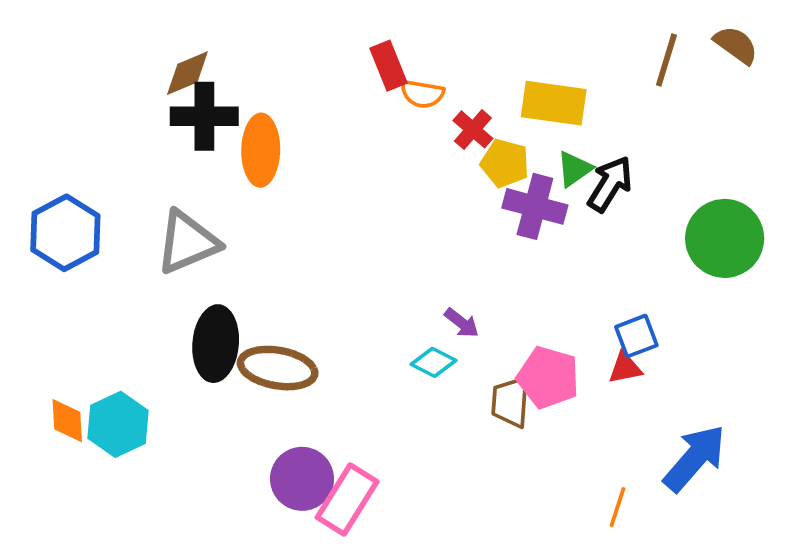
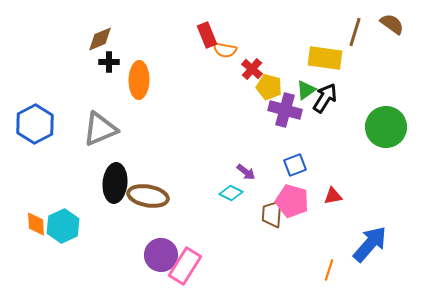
yellow rectangle: (554, 103) -> (325, 58), moved
black cross: (204, 116) -> (109, 62), size x0.6
blue square: (636, 336) -> (295, 165), moved

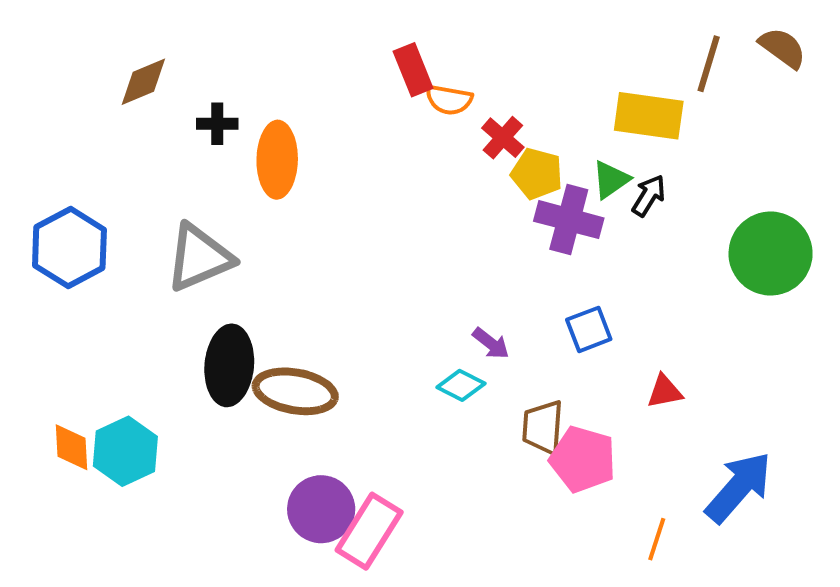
brown diamond: (100, 39) -> (143, 82), moved
black arrow: (325, 98) -> (649, 196), size x0.7
pink pentagon: (292, 201) -> (583, 459), moved

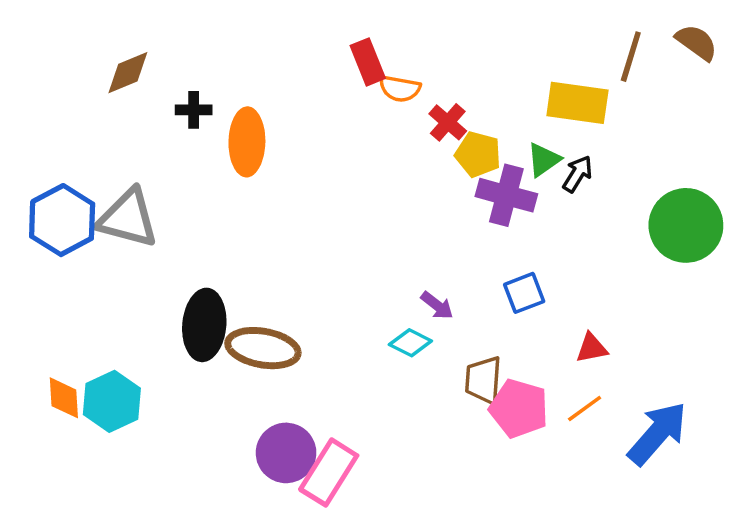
gray triangle: (199, 258) -> (128, 218), moved, turned 38
orange line: (657, 539) -> (585, 408), moved, turned 36

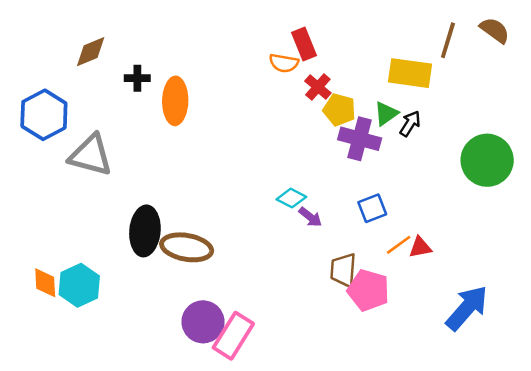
red rectangle: (368, 62) -> (304, 44), moved
blue hexagon: (62, 220) -> (44, 115), moved
cyan diamond: (410, 343) -> (291, 198), moved
orange line: (585, 408) -> (399, 245), moved

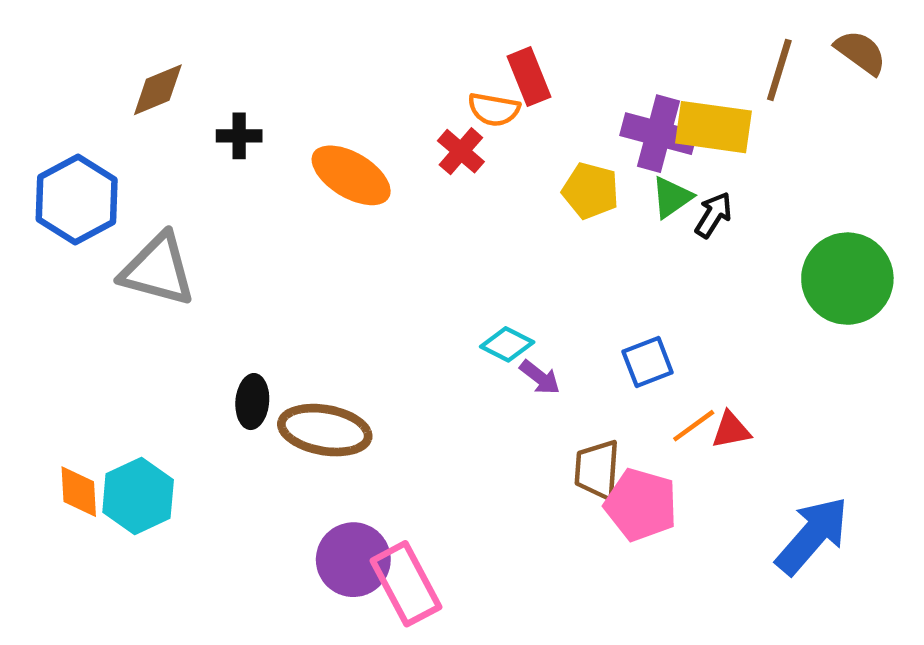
red cross: (318, 87) -> (461, 151), moved
orange ellipse: (175, 101) -> (351, 175), moved, turned -60
purple cross: (360, 139) -> (659, 134), moved
black ellipse: (145, 231) -> (252, 402), size x0.6
pink rectangle: (233, 336) -> (406, 584), turned -60

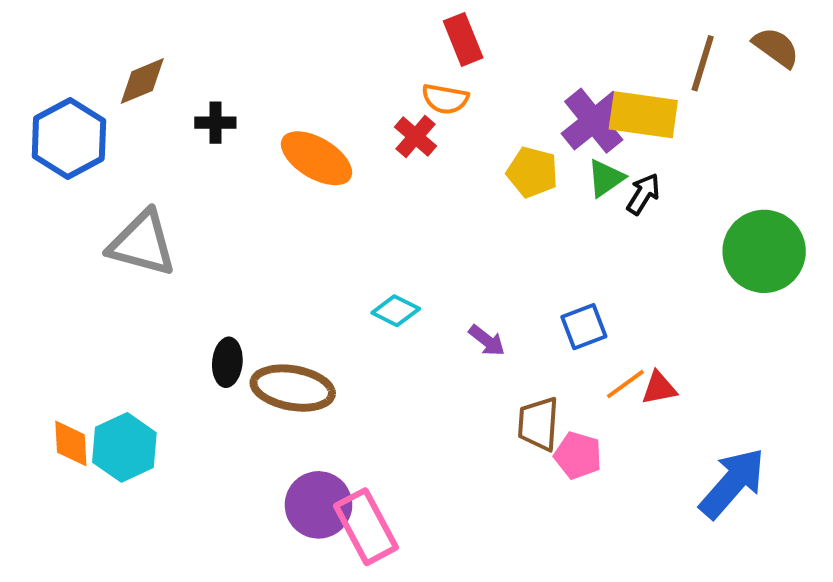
red rectangle: (529, 77) -> (463, 39), moved
purple cross: (659, 134) -> (594, 121), turned 36
blue hexagon: (77, 200) -> (69, 138), moved
cyan diamond: (507, 344) -> (396, 311), moved
pink pentagon: (641, 505) -> (578, 455), size x0.7

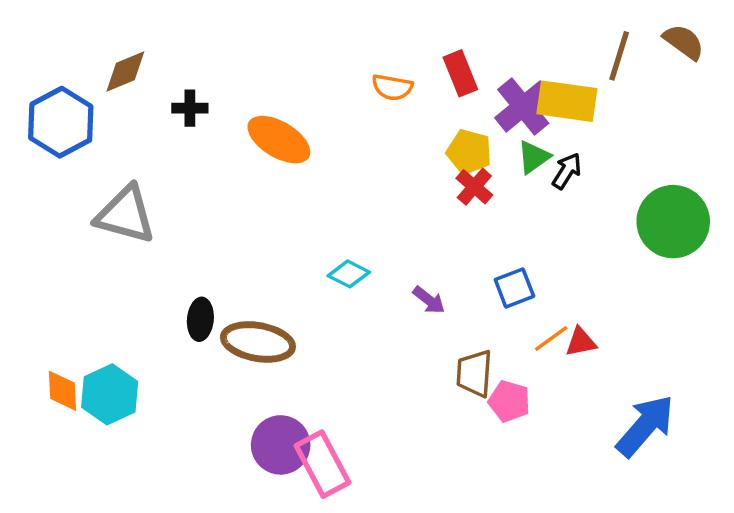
red rectangle: (463, 39) -> (460, 73), moved
red cross: (416, 136) -> (474, 187), moved

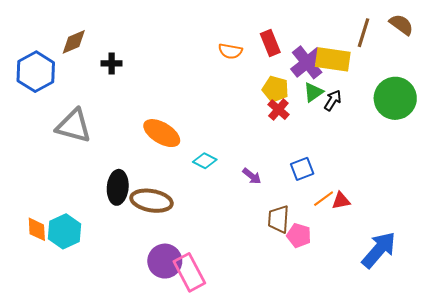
orange ellipse: (279, 140) -> (162, 133), moved
green circle: (673, 222) -> (395, 98), moved
black ellipse: (200, 319) -> (118, 187), size x1.4

